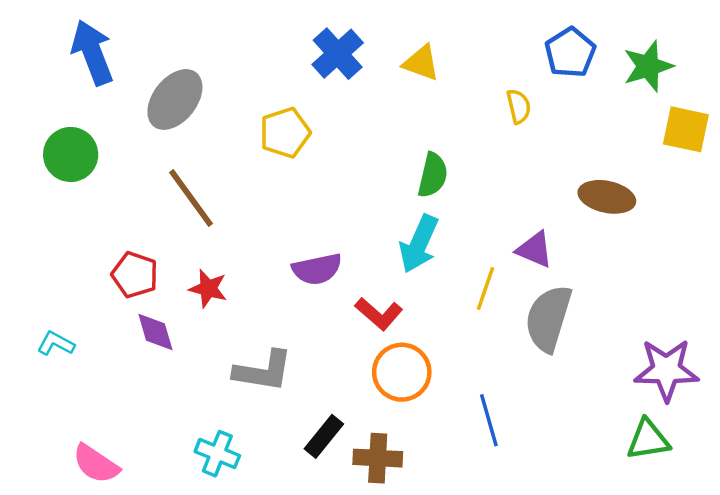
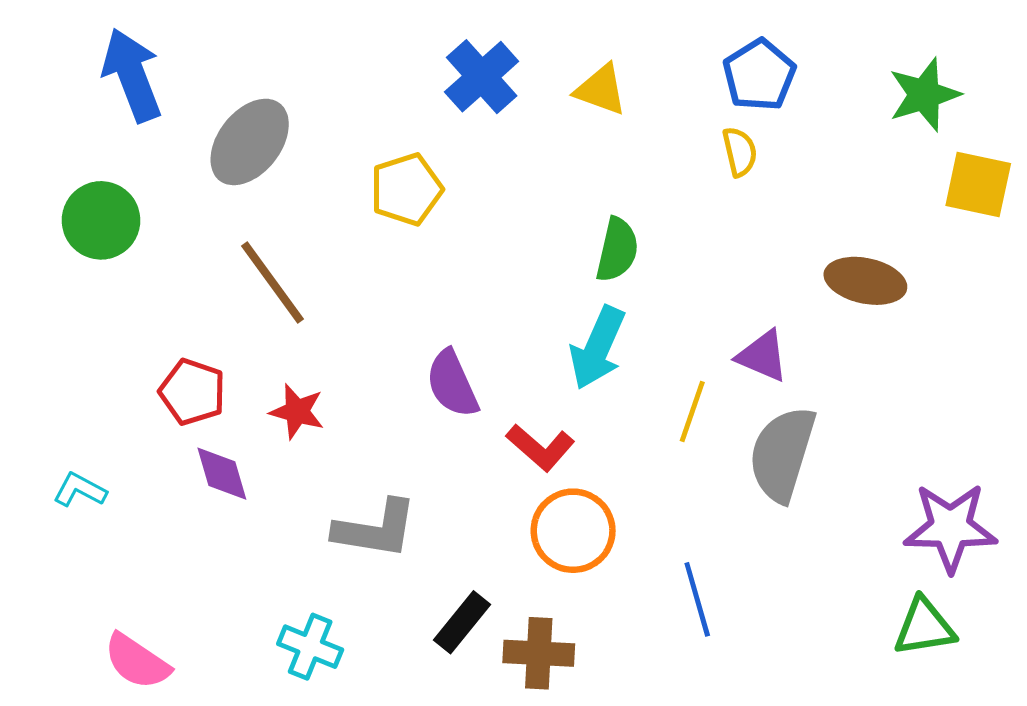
blue pentagon: (570, 53) -> (759, 75), moved
purple semicircle: (317, 269) -> (452, 384), turned 78

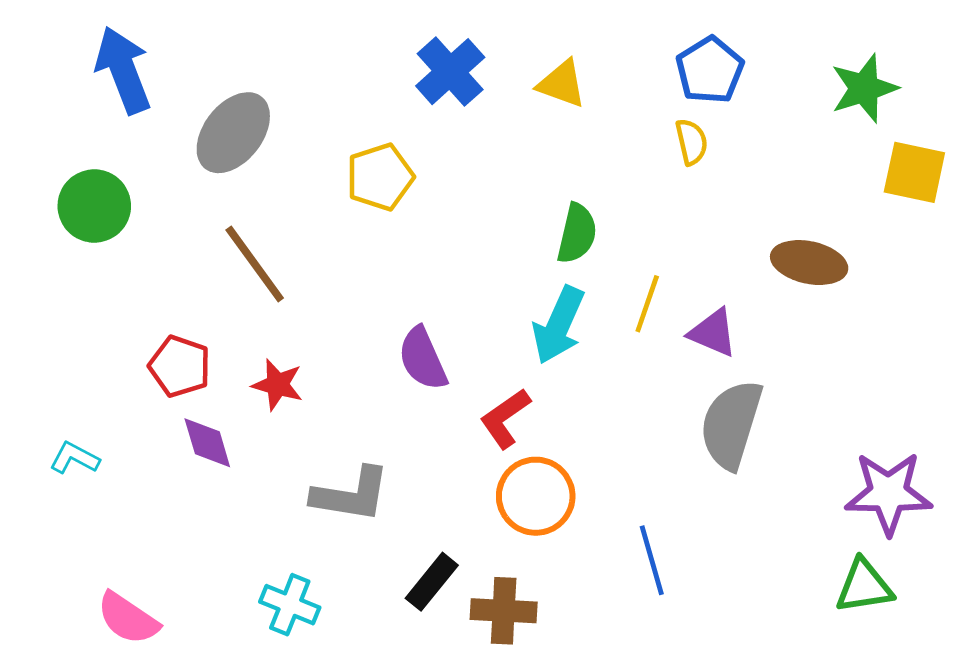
yellow line: (692, 411) -> (647, 304), moved
red L-shape: (540, 447) -> (505, 418), turned 104

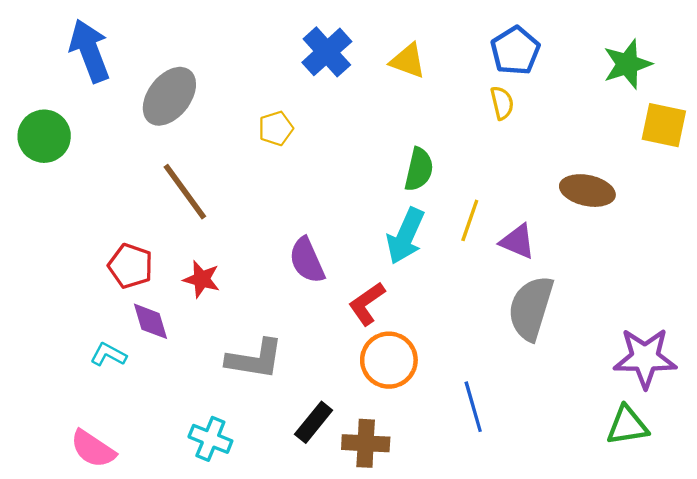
yellow pentagon: (380, 177) -> (276, 128), size x0.7
green circle: (94, 206) -> (44, 136), moved
cyan L-shape: (74, 458) -> (108, 355), moved

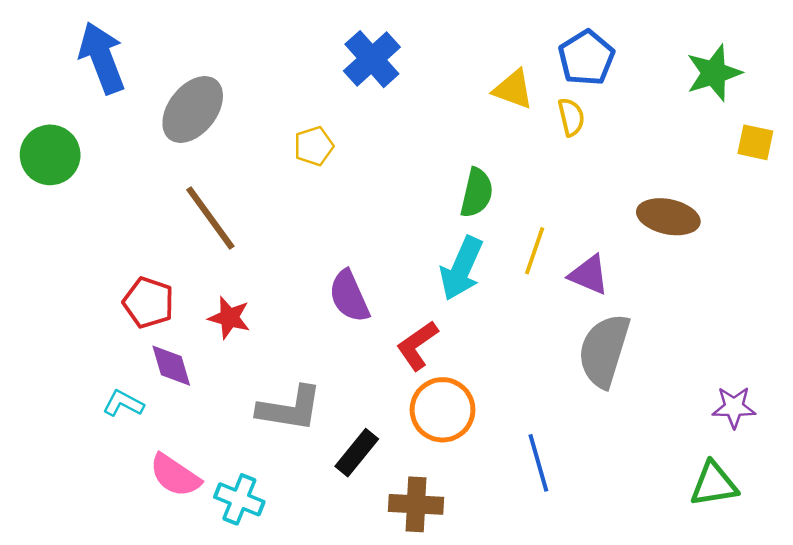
yellow triangle: (408, 61) -> (513, 89), moved
yellow square: (664, 125) -> (755, 142), size x0.7
purple star: (645, 358) -> (734, 407), size x0.6
black rectangle: (314, 422) -> (357, 453), moved
pink semicircle: (93, 449) -> (175, 475), moved

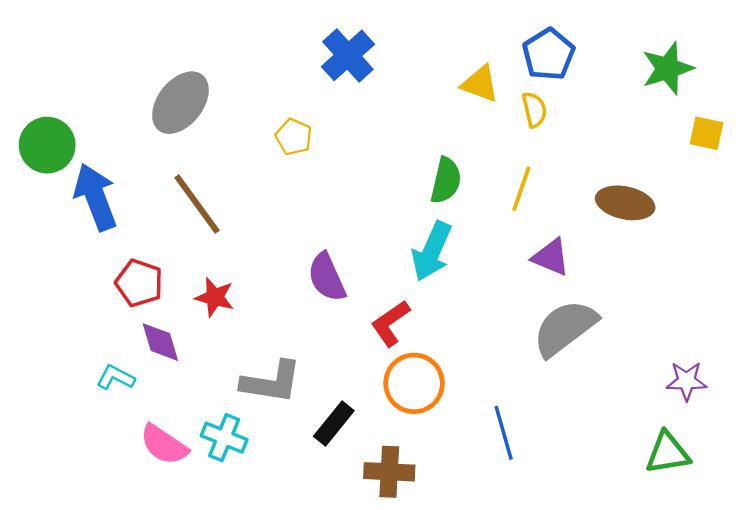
blue arrow: (102, 58) -> (96, 197), moved
yellow pentagon: (314, 146) -> (294, 137), turned -30
yellow line: (535, 251) -> (521, 189), moved
gray semicircle: (604, 350) -> (565, 328), turned 36
cyan cross: (239, 499) -> (224, 438), moved

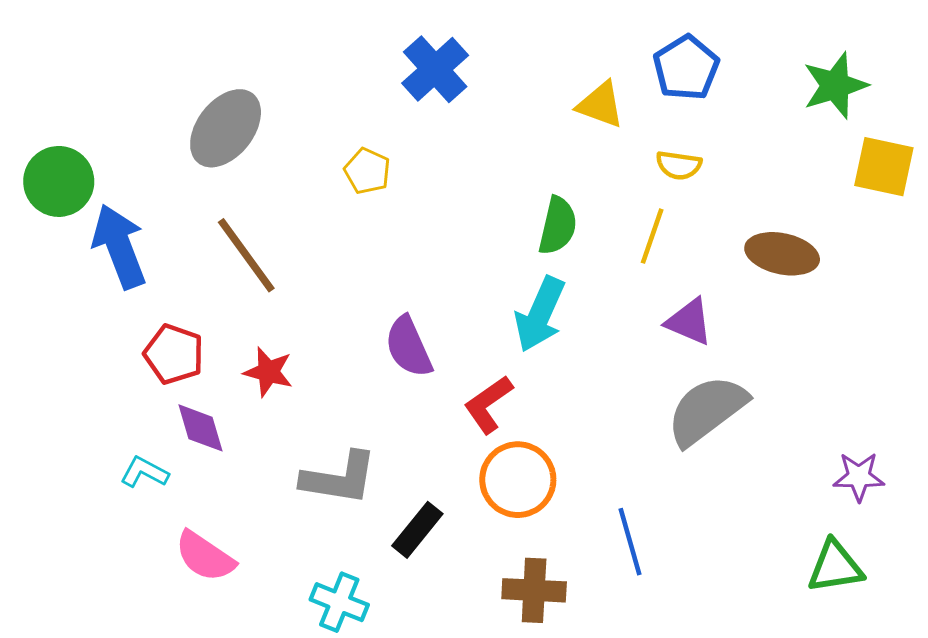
yellow semicircle: (534, 110) -> (679, 165), moved, turned 111
yellow square: (707, 133) -> (884, 167), size x1.4
cyan cross: (224, 438) -> (339, 602), moved
brown cross: (389, 472) -> (534, 590), moved

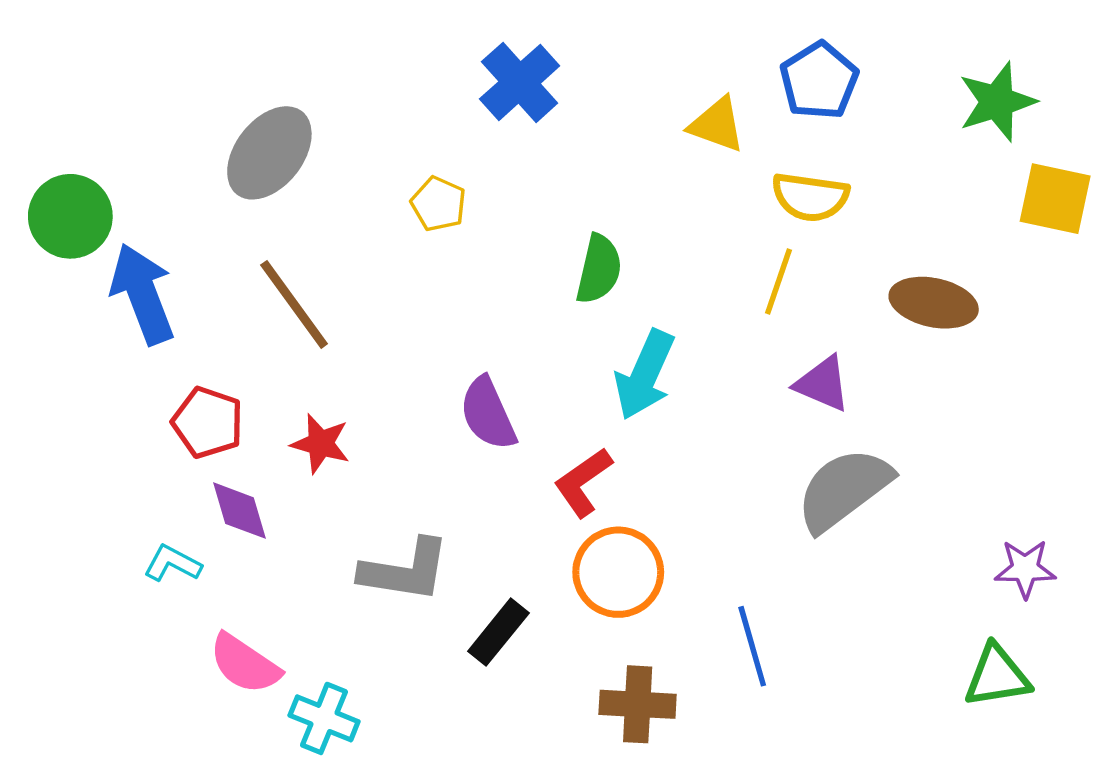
yellow semicircle: (679, 165) -> (810, 197), size x1.4
green semicircle: (558, 226) -> (599, 269), moved
cyan cross: (339, 602) -> (324, 718), moved

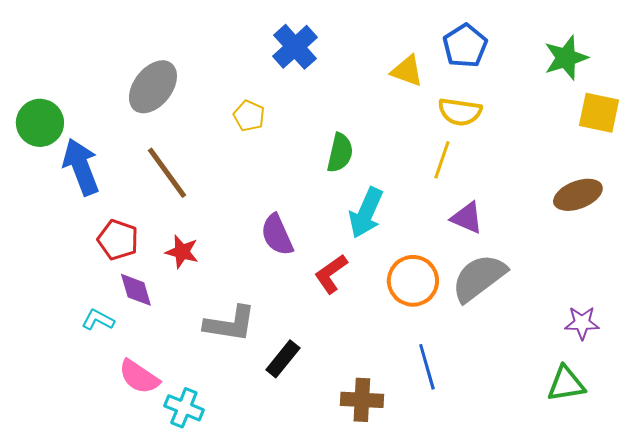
brown ellipse: (934, 303) -> (578, 195), moved, turned -33
orange circle: (618, 572) -> (413, 281), moved

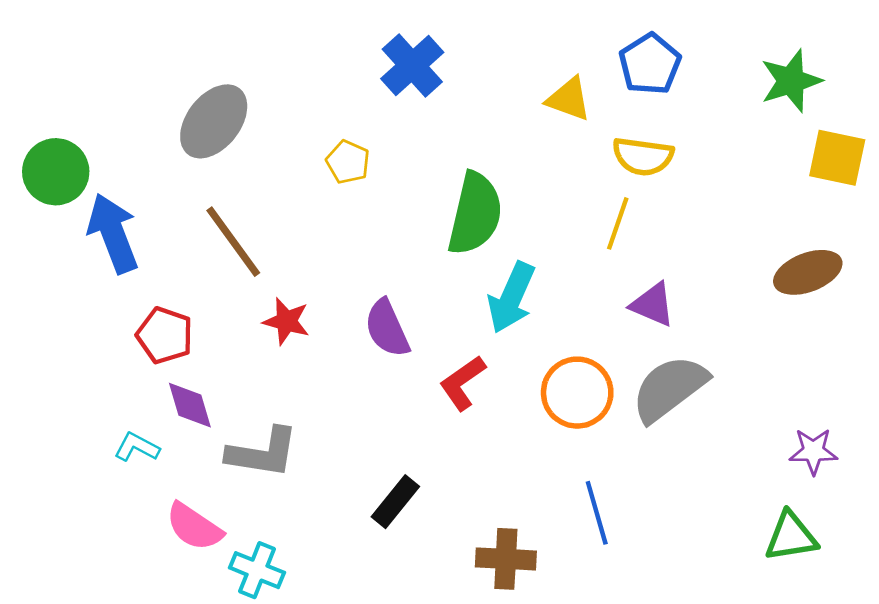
green semicircle: (340, 153) -> (475, 214), size x1.5
red star: (182, 252) -> (286, 321), moved
gray L-shape: (230, 324) -> (263, 453), moved

